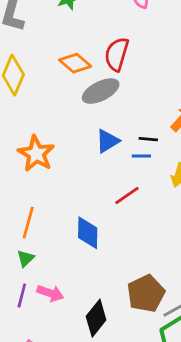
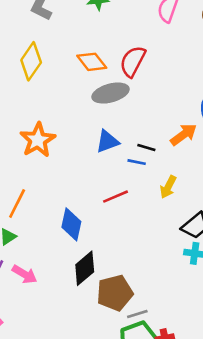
black diamond: (96, 318) -> (85, 268), moved

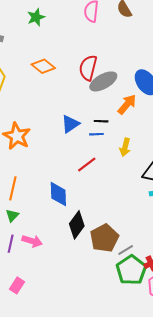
red semicircle: (133, 61) -> (88, 68), moved
gray ellipse: (111, 93) -> (103, 81), moved

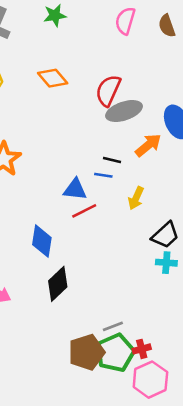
blue triangle: (70, 124) -> (75, 189), moved, turned 30
brown pentagon: (104, 238) -> (87, 352), moved

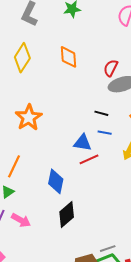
orange diamond: (53, 78) -> (69, 57), turned 35
red semicircle: (108, 90) -> (111, 68), size x0.7
black line: (112, 160) -> (101, 113), moved

